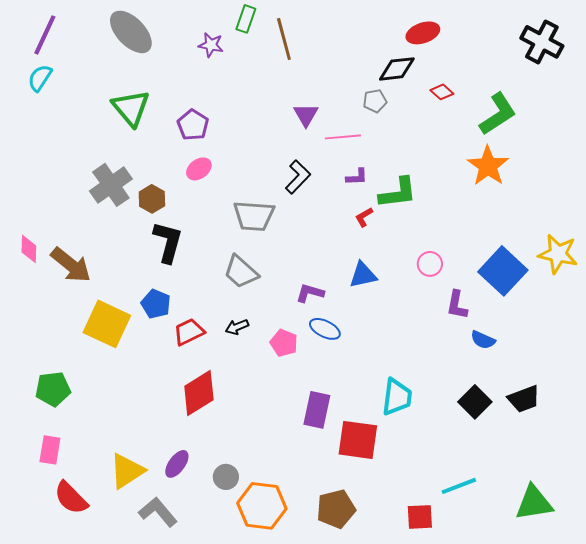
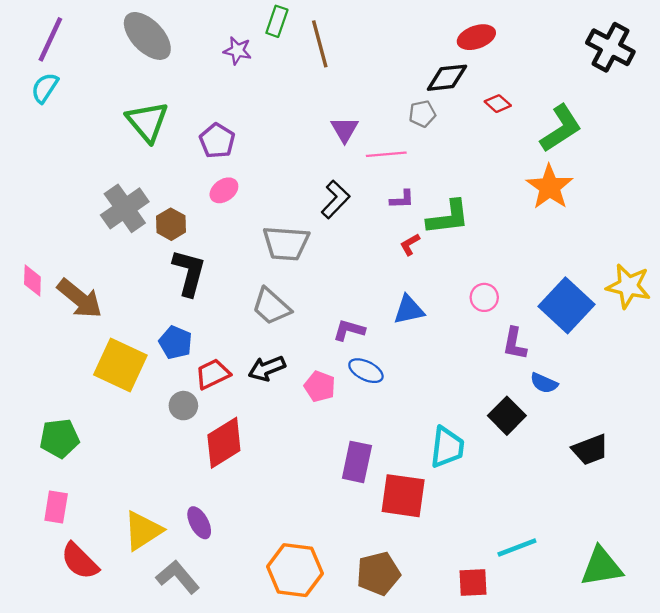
black arrow: (237, 327) -> (267, 368), size x1.4
black square: (475, 402) -> (507, 416), moved
purple ellipse: (177, 464) -> (199, 523), turned -64
gray circle: (226, 477) -> (183, 406), moved

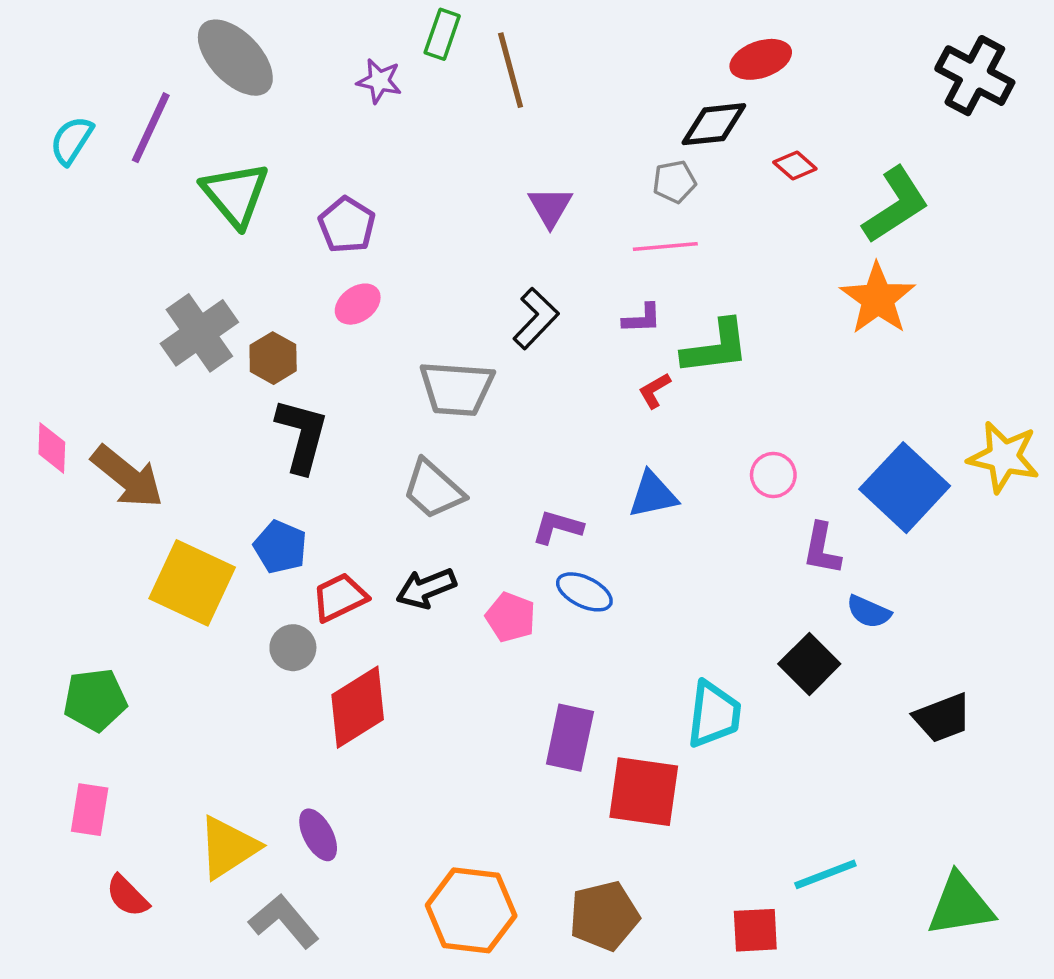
purple line: (50, 39) -> (151, 128), moved
pink line: (386, 154) -> (665, 246), moved
red semicircle: (80, 561) -> (127, 896), size x0.7

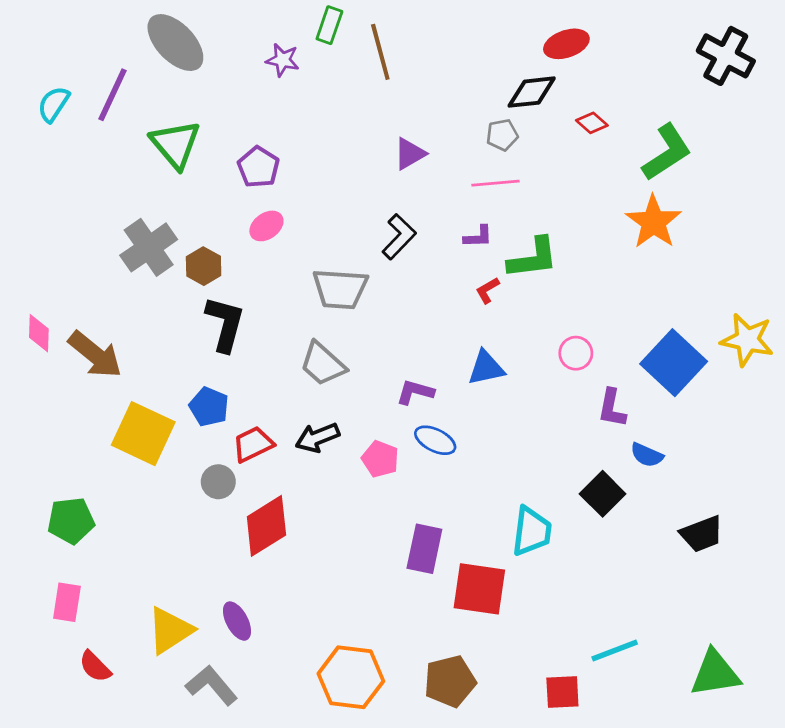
purple triangle: (550, 207) -> (410, 154), turned 30

